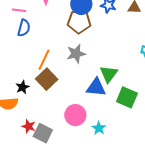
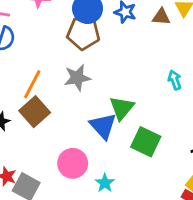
blue triangle: (96, 87) -> (103, 126), turned 40

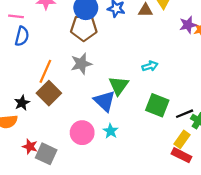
cyan arrow: (175, 80) -> (150, 66), moved, turned 96
green square: (146, 142) -> (157, 105), moved
cyan star: (105, 183) -> (111, 131), moved

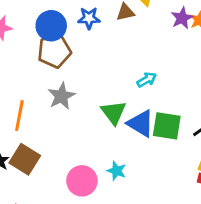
brown square: (49, 93) -> (25, 159), moved
blue triangle: (105, 101) -> (141, 123), moved

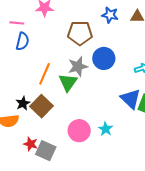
blue circle: (51, 26) -> (104, 58), moved
green triangle: (114, 112) -> (68, 82), moved

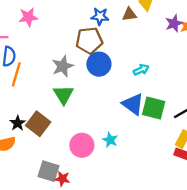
brown pentagon: (80, 33) -> (89, 40), moved
gray star: (78, 66) -> (63, 66), moved
orange line: (45, 74) -> (16, 74), moved
red star: (31, 144) -> (62, 179), moved

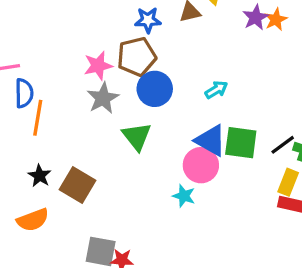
pink star: (28, 17) -> (98, 66), moved
green triangle: (63, 95) -> (137, 136), moved
black star: (18, 123) -> (40, 176), moved
pink circle: (82, 145) -> (201, 165), moved

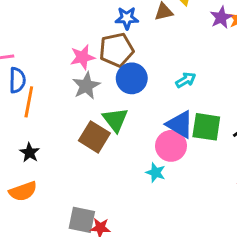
brown square: (78, 185) -> (94, 137), moved

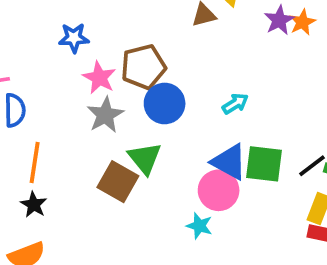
blue star: (127, 18) -> (74, 38), moved
pink star: (83, 57) -> (99, 78), turned -30
orange line: (29, 102) -> (35, 162), moved

